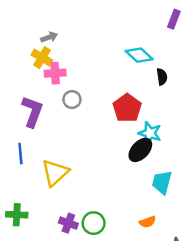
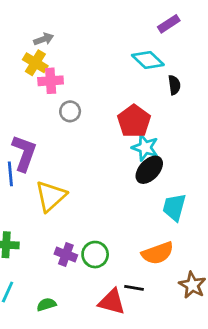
purple rectangle: (174, 19) -> (169, 24), moved, turned 36
purple L-shape: (32, 112) -> (24, 153), moved
cyan star: (150, 133) -> (145, 148), moved
orange semicircle: (148, 222) -> (158, 253), size x1.6

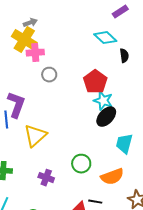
yellow cross: (35, 63) -> (24, 40), size x1.4
green circle: (95, 255) -> (81, 164), moved

